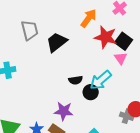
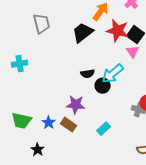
black trapezoid: (57, 42) -> (83, 33), moved

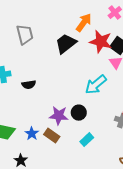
black semicircle: (88, 74) -> (29, 85), moved
black circle: (103, 86) -> (79, 113), moved

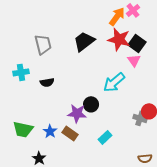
orange arrow: (84, 23) -> (117, 16), moved
gray trapezoid: (25, 35) -> (43, 44), moved
black circle: (79, 113) -> (91, 104), moved

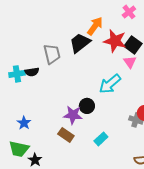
orange arrow: (117, 16) -> (95, 26), moved
gray trapezoid: (43, 44) -> (52, 54), moved
black semicircle: (47, 82) -> (32, 72), moved
green trapezoid: (23, 129) -> (19, 149), moved
blue star: (50, 131) -> (24, 123), moved

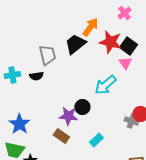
black semicircle: (32, 72) -> (36, 76), moved
blue star: (24, 123) -> (19, 124), size x1.5

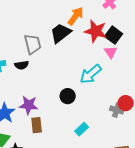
purple star: (68, 116) -> (29, 105), moved
brown rectangle: (61, 136) -> (37, 125), moved, turned 49

